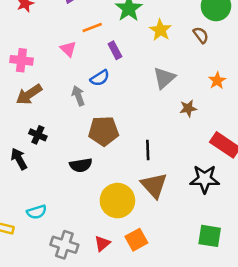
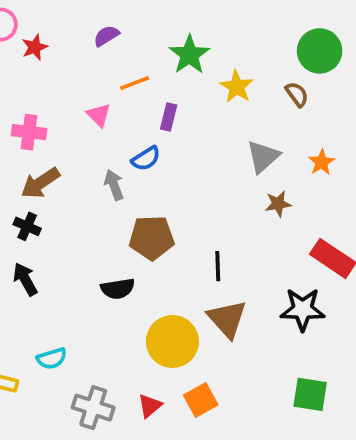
purple rectangle: (115, 50) -> (169, 117), turned 42
gray triangle: (164, 78) -> (263, 157), moved
black cross: (38, 135) -> (27, 226), moved

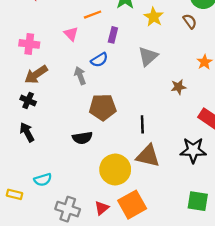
gray triangle: (263, 157) -> (148, 56), moved
brown triangle: (227, 319) -> (148, 156), turned -35
orange square: (201, 400) -> (132, 205), size x1.4

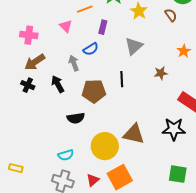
black line: (142, 124) -> (122, 79), moved
black arrow: (27, 132) -> (58, 84), moved
cyan semicircle: (43, 180) -> (66, 155), moved

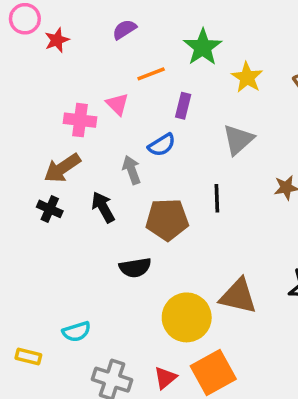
pink cross: (29, 35) -> (80, 120), moved
cyan semicircle: (66, 155) -> (76, 332), moved

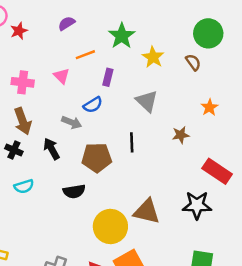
pink cross: (80, 120) -> (23, 82), moved
gray triangle: (238, 140) -> (147, 101), turned -35
brown arrow: (62, 168) -> (23, 121), turned -76
gray arrow: (132, 170) -> (72, 122), turned 132
cyan semicircle: (76, 332) -> (24, 186), moved

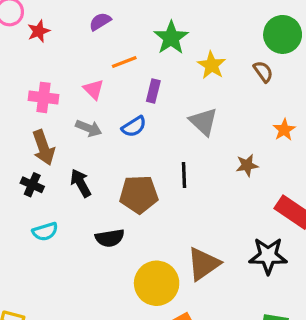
gray arrow: (72, 122) -> (89, 128), moved
brown triangle: (147, 211) -> (203, 264), turned -48

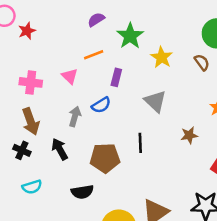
purple semicircle: (100, 22) -> (96, 20), moved
gray arrow: (89, 128) -> (75, 116), moved, turned -96

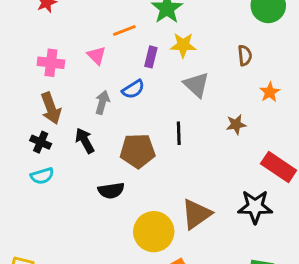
yellow star: (162, 57) -> (183, 45), moved, turned -30
brown semicircle: (202, 62) -> (245, 55), moved, turned 30
cyan semicircle: (32, 187) -> (42, 176), moved

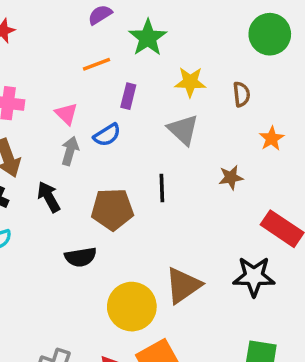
yellow star: (183, 45) -> (190, 82), moved
pink triangle: (96, 55) -> (66, 114), moved

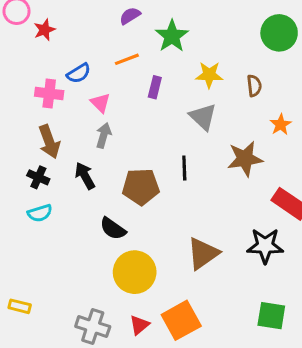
blue semicircle: (107, 135) -> (79, 73), moved
brown star: (231, 177) -> (245, 159), size x1.6
black semicircle: (81, 257) -> (113, 229), turned 44
yellow circle: (132, 307) -> (135, 272), moved

